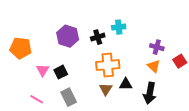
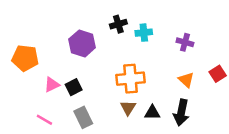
black cross: (98, 37) -> (118, 24), moved
purple cross: (157, 47) -> (185, 42), moved
pink triangle: (43, 70) -> (52, 85), turned 32
black triangle: (126, 84) -> (152, 113), moved

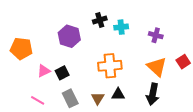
orange triangle: (186, 80) -> (157, 67), size x1.5
brown triangle: (128, 108) -> (98, 98), moved
black triangle: (152, 113) -> (118, 94), moved

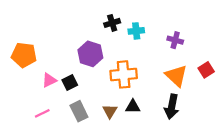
purple hexagon: (69, 36) -> (90, 54), moved
pink line: (38, 100) -> (42, 113), turned -56

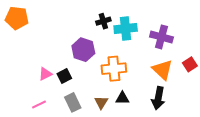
cyan cross: (136, 31) -> (126, 28), size x1.5
purple cross: (175, 40) -> (161, 37), size x1.5
orange pentagon: (24, 55) -> (17, 18), moved

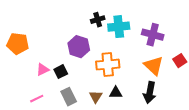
orange pentagon: (17, 18) -> (18, 44), moved

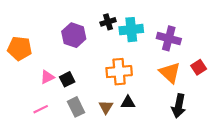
purple hexagon: (79, 47) -> (74, 35), moved
black arrow: (150, 93) -> (179, 106), moved

